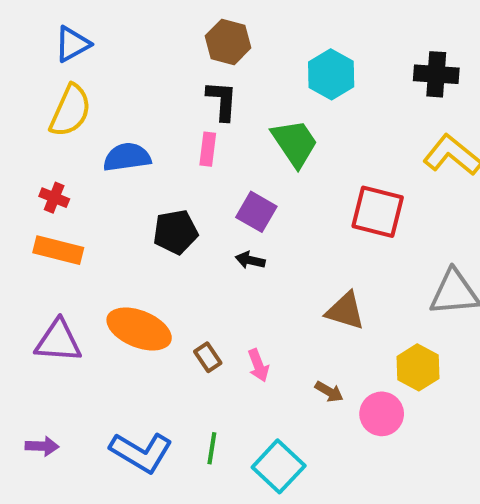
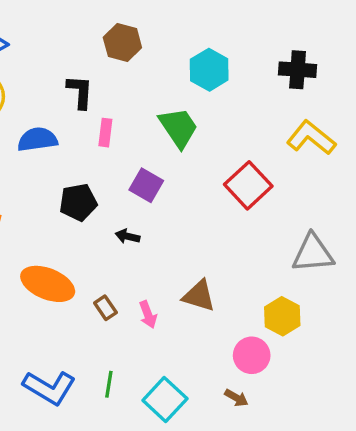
black L-shape: (222, 101) -> (80, 92), moved
red square: (378, 212) -> (248, 185), turned 33
black arrow: (250, 260) -> (128, 236), moved
brown triangle: (345, 311) -> (199, 296), moved
brown arrow: (329, 392) -> (236, 398), moved

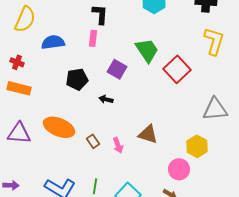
black L-shape: (80, 92) -> (100, 14), moved
green trapezoid: (179, 128) -> (147, 50), moved
yellow L-shape: (311, 138) -> (214, 41), turned 68

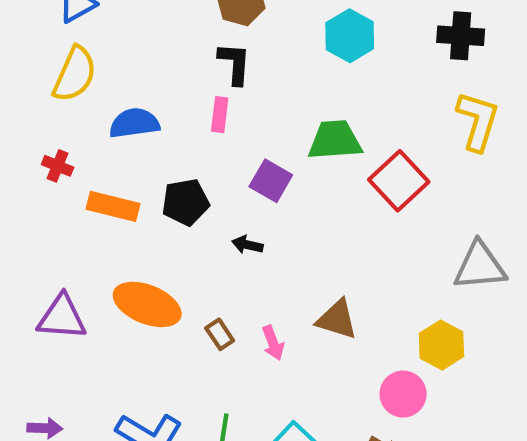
green trapezoid: (147, 50) -> (335, 140), turned -60
orange rectangle: (19, 88) -> (113, 206), moved

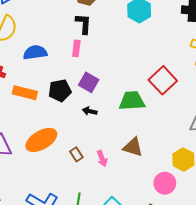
green trapezoid: (335, 140) -> (132, 101), moved
purple square: (271, 181) -> (89, 82), moved
orange ellipse: (147, 304) -> (41, 140), turned -52

